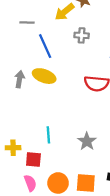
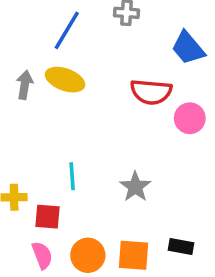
blue line: (45, 46) -> (67, 30), turned 55

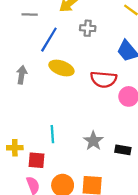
yellow ellipse: (65, 80) -> (61, 68), moved
black rectangle: (181, 246) -> (123, 150), moved

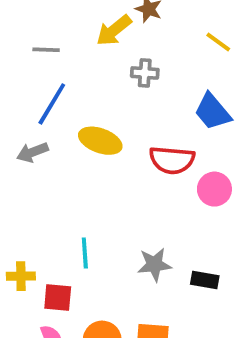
blue line: (49, 40) -> (52, 104), moved
gray arrow: (22, 75) -> (33, 152), turned -120
gray star: (93, 141) -> (154, 265), turned 30

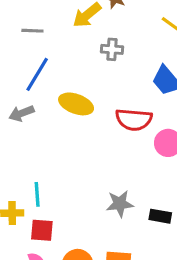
cyan line: (85, 253) -> (37, 194), moved

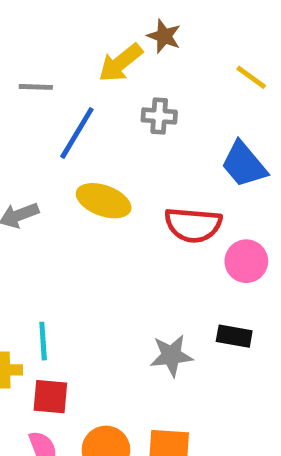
blue line: (37, 74) -> (77, 133), moved
black rectangle: (160, 216) -> (234, 336), moved

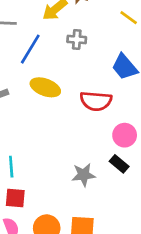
pink circle: (246, 261) -> (125, 135), moved
black rectangle: (234, 336) -> (119, 164), turned 30

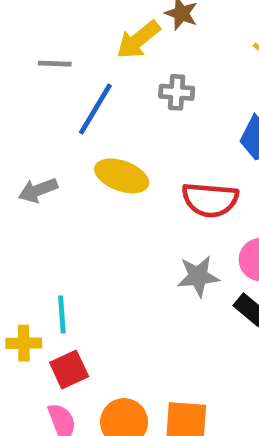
gray star: (84, 175) -> (198, 276), moved
red square: (15, 198) -> (69, 369), turned -30

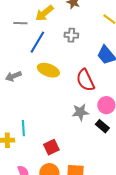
yellow arrow: (138, 40) -> (44, 13), moved
red semicircle: (210, 200) -> (85, 80), turned 60
red square: (69, 369) -> (51, 147), moved

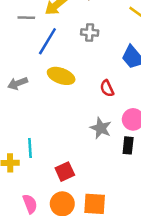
red semicircle: (85, 80) -> (107, 88), size x0.6
gray star: (80, 112) -> (101, 128), turned 30
black rectangle: (102, 126) -> (128, 145), turned 56

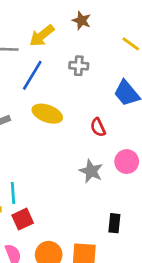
black rectangle: (128, 145) -> (114, 223), moved
red square: (65, 172) -> (23, 219), moved

